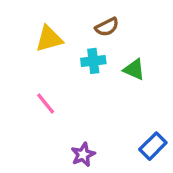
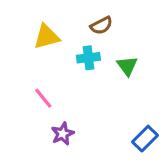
green triangle: (134, 69) -> (127, 66), turned 30
purple star: (83, 155) -> (63, 134), moved

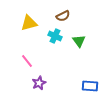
cyan cross: (88, 58) -> (55, 36), turned 32
blue rectangle: (145, 139) -> (90, 86), turned 49

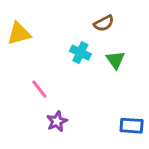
brown semicircle: (63, 16) -> (104, 23), moved
yellow triangle: (29, 23) -> (19, 34), moved

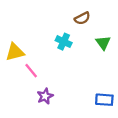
yellow triangle: (19, 34) -> (15, 52), moved
green triangle: (115, 60) -> (103, 43), moved

